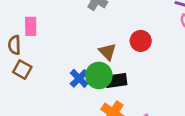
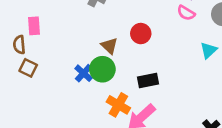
black rectangle: (116, 80) -> (148, 80), moved

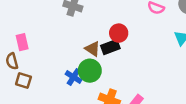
black rectangle: (148, 80) -> (110, 47), moved

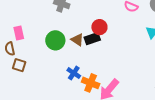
green circle: (90, 71) -> (55, 40), moved
blue cross: (74, 77) -> (74, 73), moved

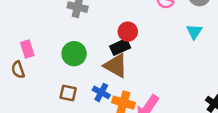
brown triangle: (77, 40) -> (116, 66), moved, size x1.5
brown square: (19, 65) -> (68, 93), moved

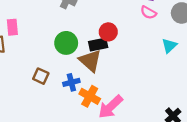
green circle: (74, 54) -> (66, 43), moved
blue cross: (101, 92) -> (71, 82), turned 35

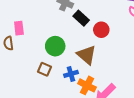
green circle: (66, 43) -> (55, 46), moved
black rectangle: (98, 44) -> (81, 18), moved, turned 56

